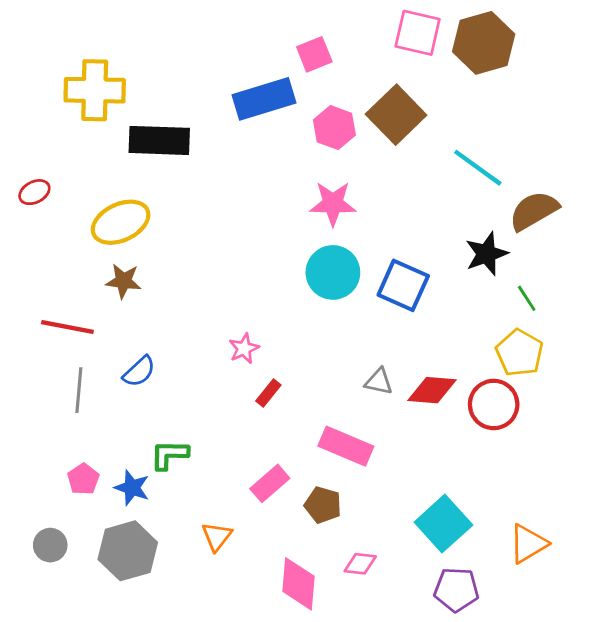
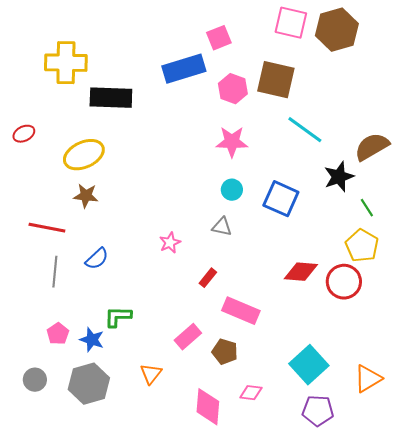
brown square: (396, 115) -> (276, 80), turned -33
cyan line: (478, 168) -> (305, 130), moved
cyan circle: (333, 272) -> (232, 190), size x0.6
gray triangle: (379, 382) -> (222, 227), moved
red rectangle: (268, 393) -> (208, 278), moved

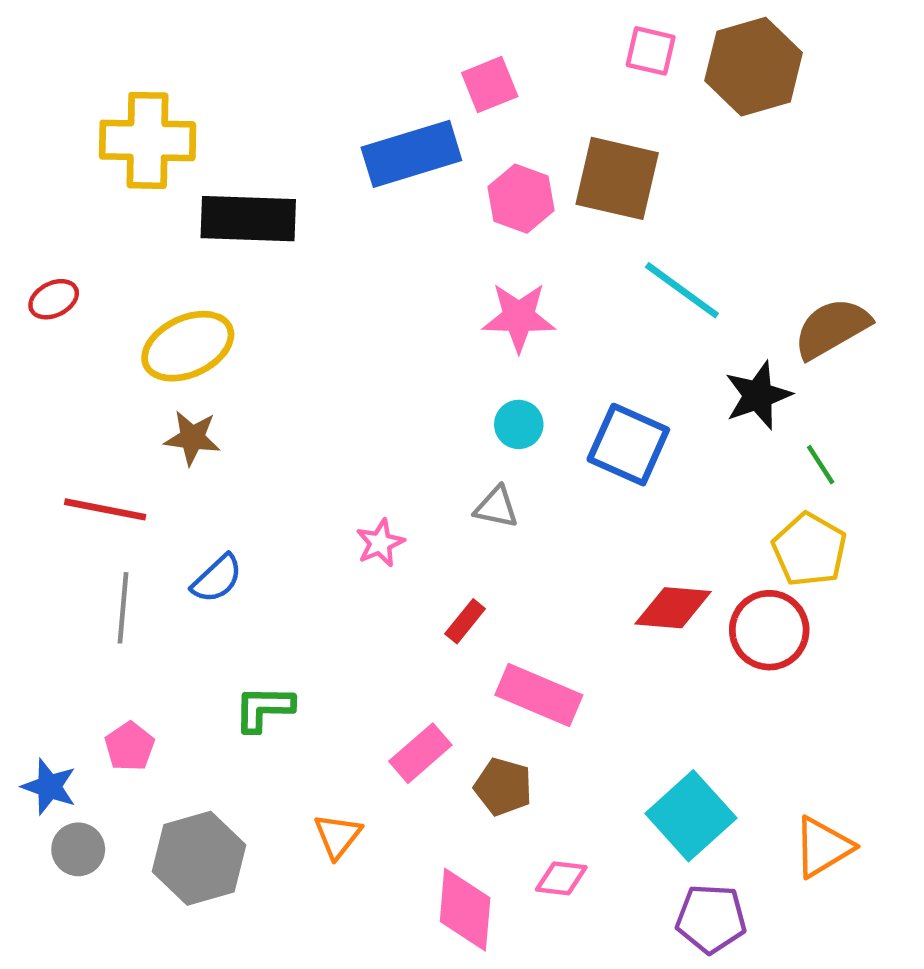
pink square: (291, 23) -> (651, 51), size x0.7
blue star: (92, 340) -> (49, 787), moved

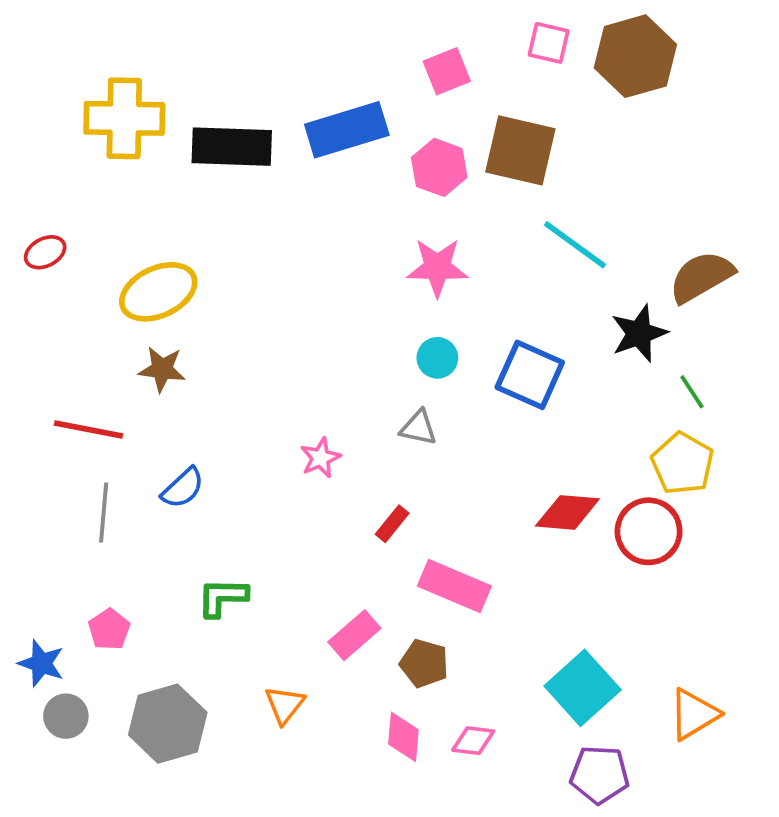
pink square: (490, 85) -> (447, 71), moved
black rectangle: (248, 219) -> (232, 147), moved
pink diamond: (465, 910) -> (403, 737), moved, size x0.7

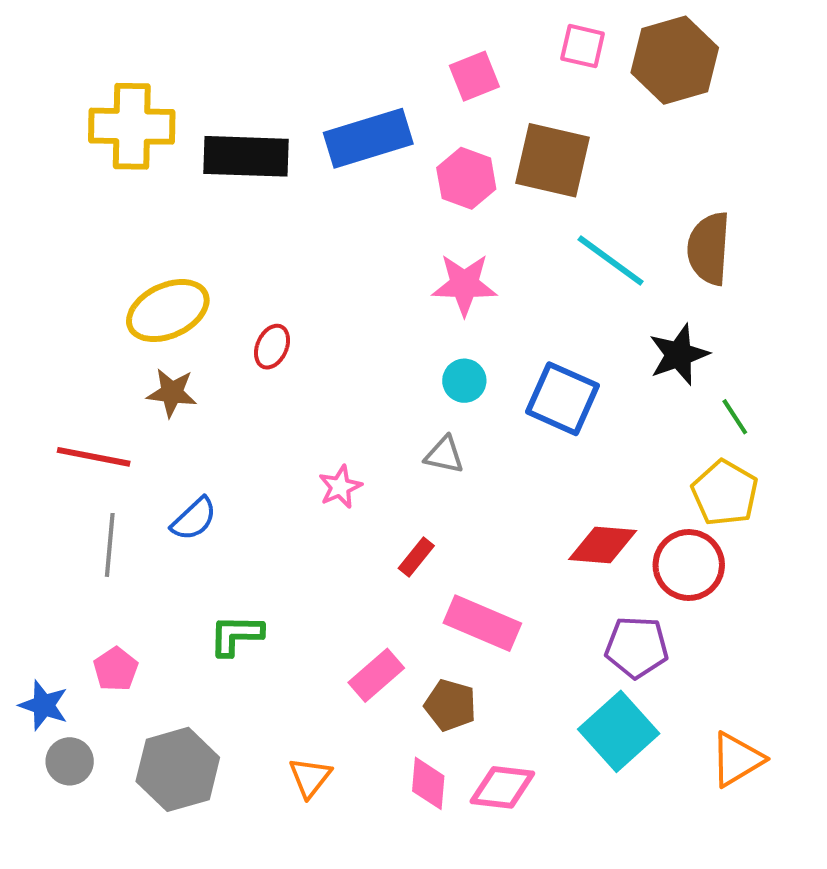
red ellipse: (45, 252) -> (272, 347), moved, turned -39
brown semicircle: (701, 277) -> (709, 248), moved, turned -56
orange triangle: (285, 705) -> (310, 777), moved
pink diamond: (473, 741) -> (502, 787), size x1.4
purple pentagon: (600, 775) -> (637, 647), moved

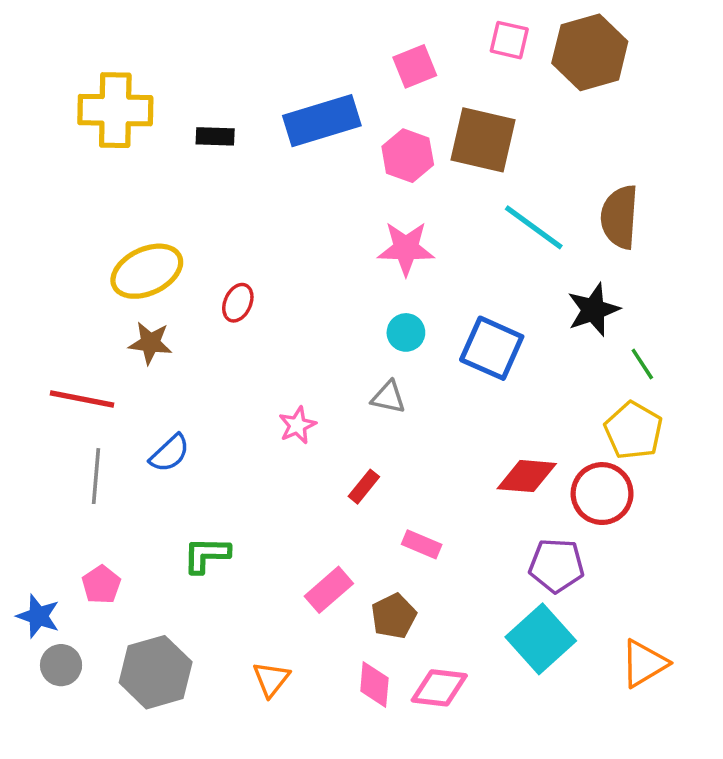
black rectangle: (246, 156) -> (215, 136), size x0.5
pink rectangle: (482, 623) -> (422, 544), size x0.6
brown pentagon: (450, 705) -> (394, 616), turned 30

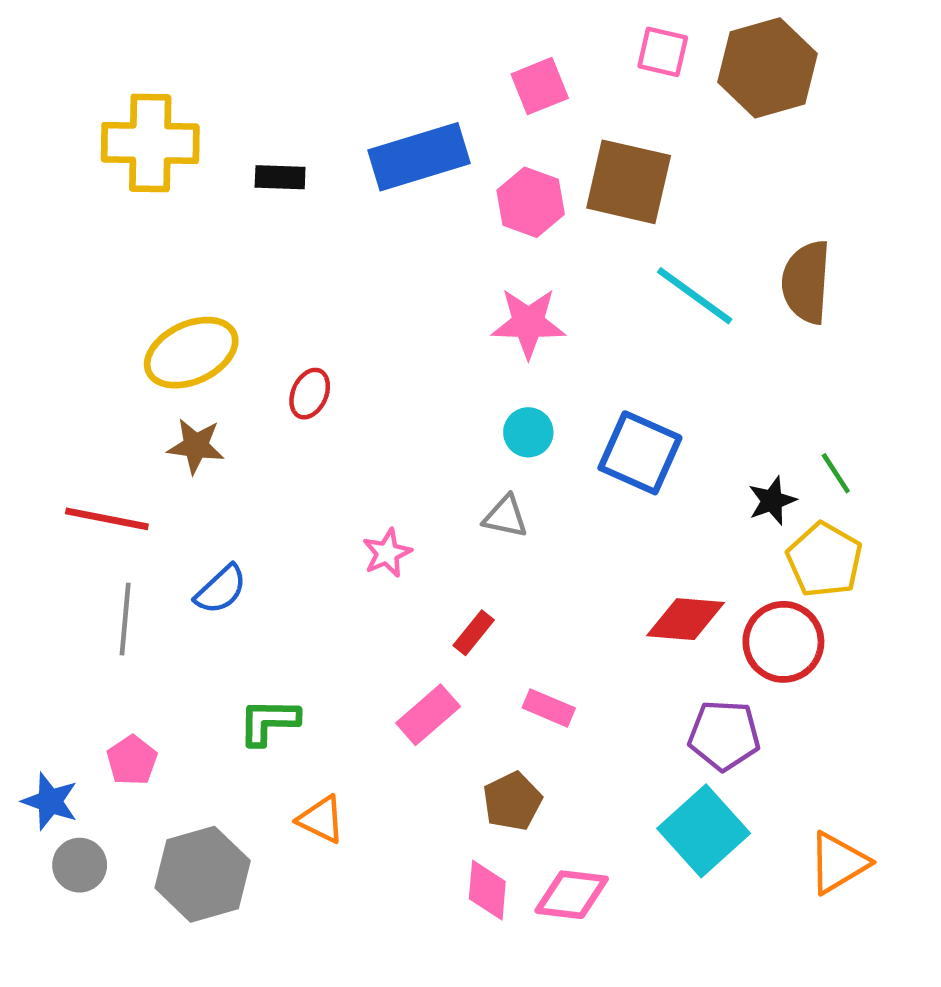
black star: (593, 310) -> (772, 501), moved, size x0.7
pink rectangle: (329, 590) -> (428, 715), moved
orange triangle: (271, 679) -> (321, 820), moved, turned -42

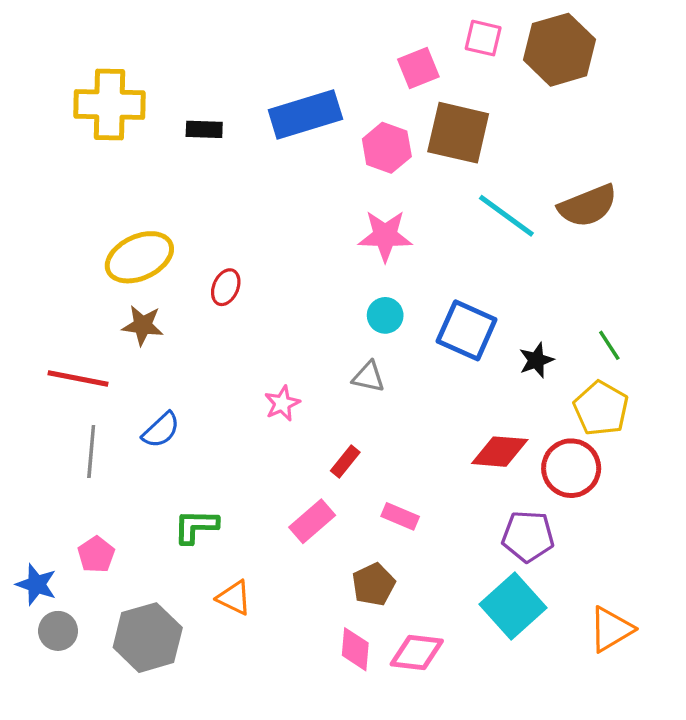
pink square: (540, 86) -> (418, 68), moved
brown semicircle: (806, 282) -> (588, 206), turned -116
black star: (772, 501) -> (536, 360), moved

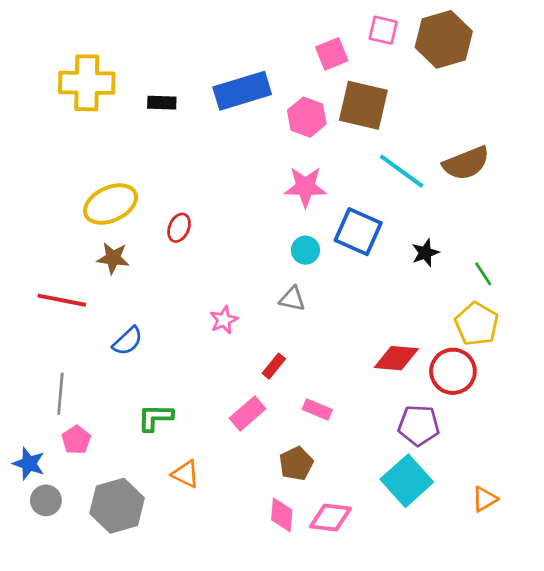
blue square: (467, 330) -> (358, 232), moved
black star: (536, 360) -> (425, 253), moved
gray line: (91, 452) -> (60, 394), moved
orange triangle: (611, 629) -> (485, 499), size x0.7

